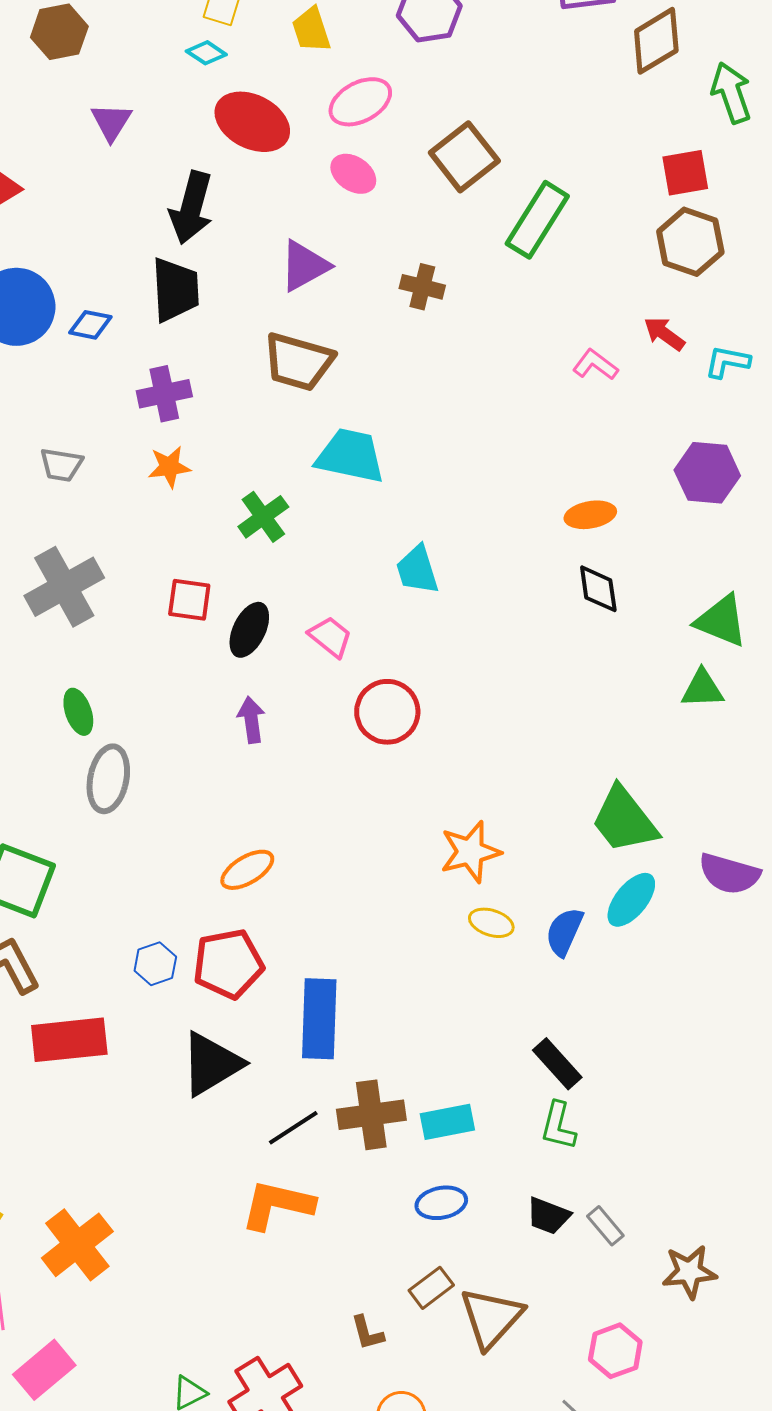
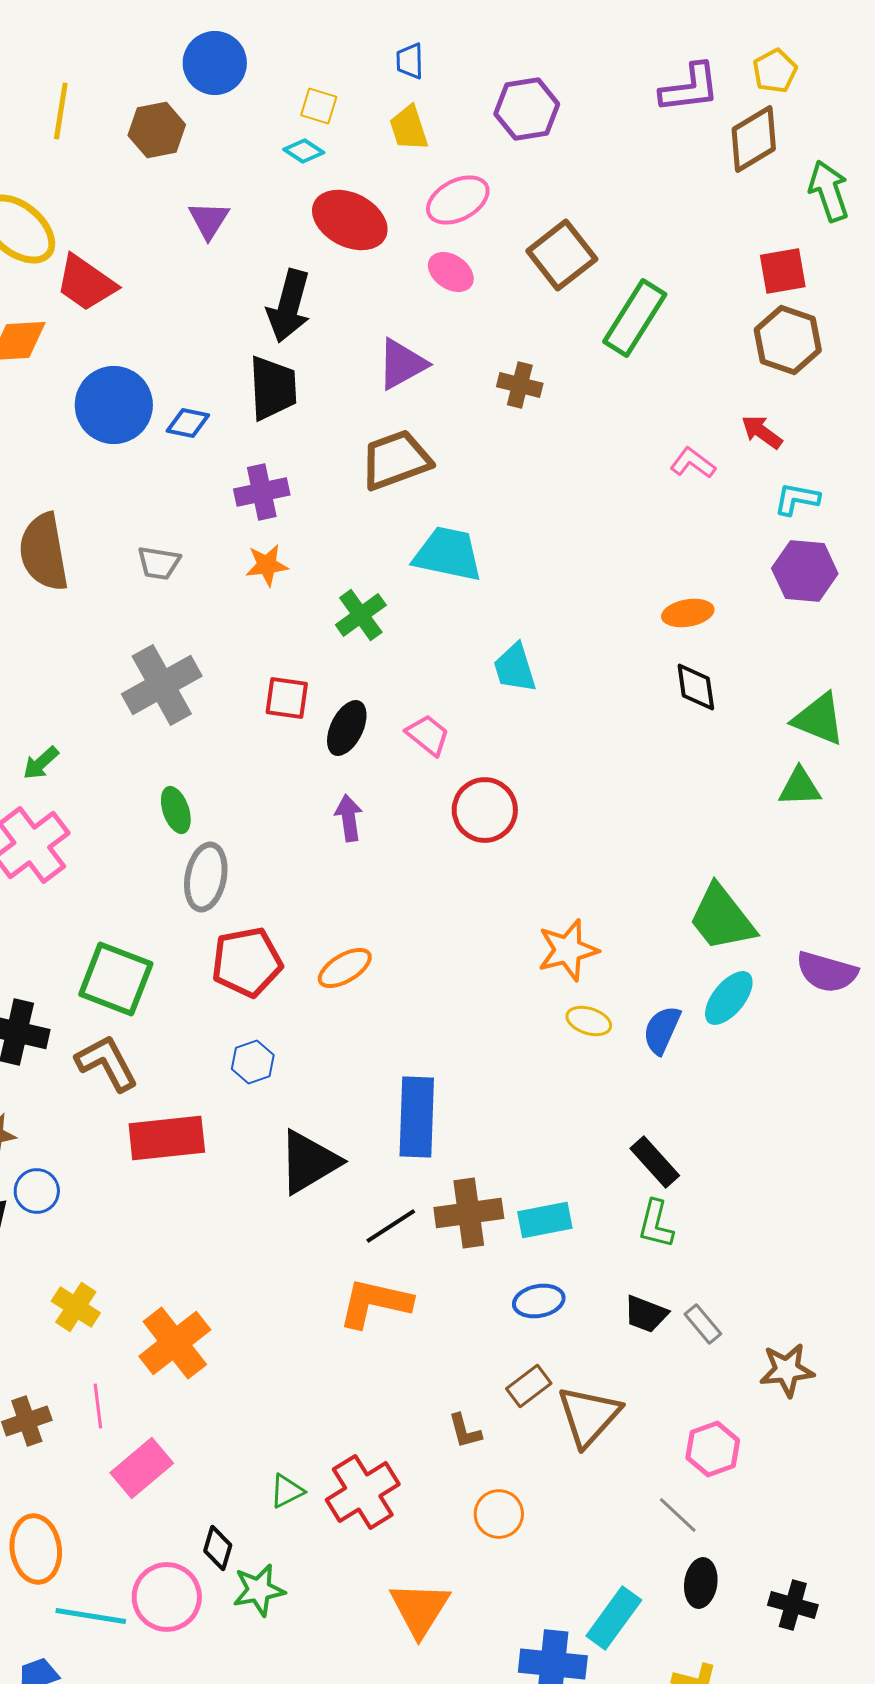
brown trapezoid: (298, 362) -> (396, 460), turned 144
cyan L-shape: (727, 362) -> (797, 499), moved
red pentagon: (228, 964) -> (247, 962), moved

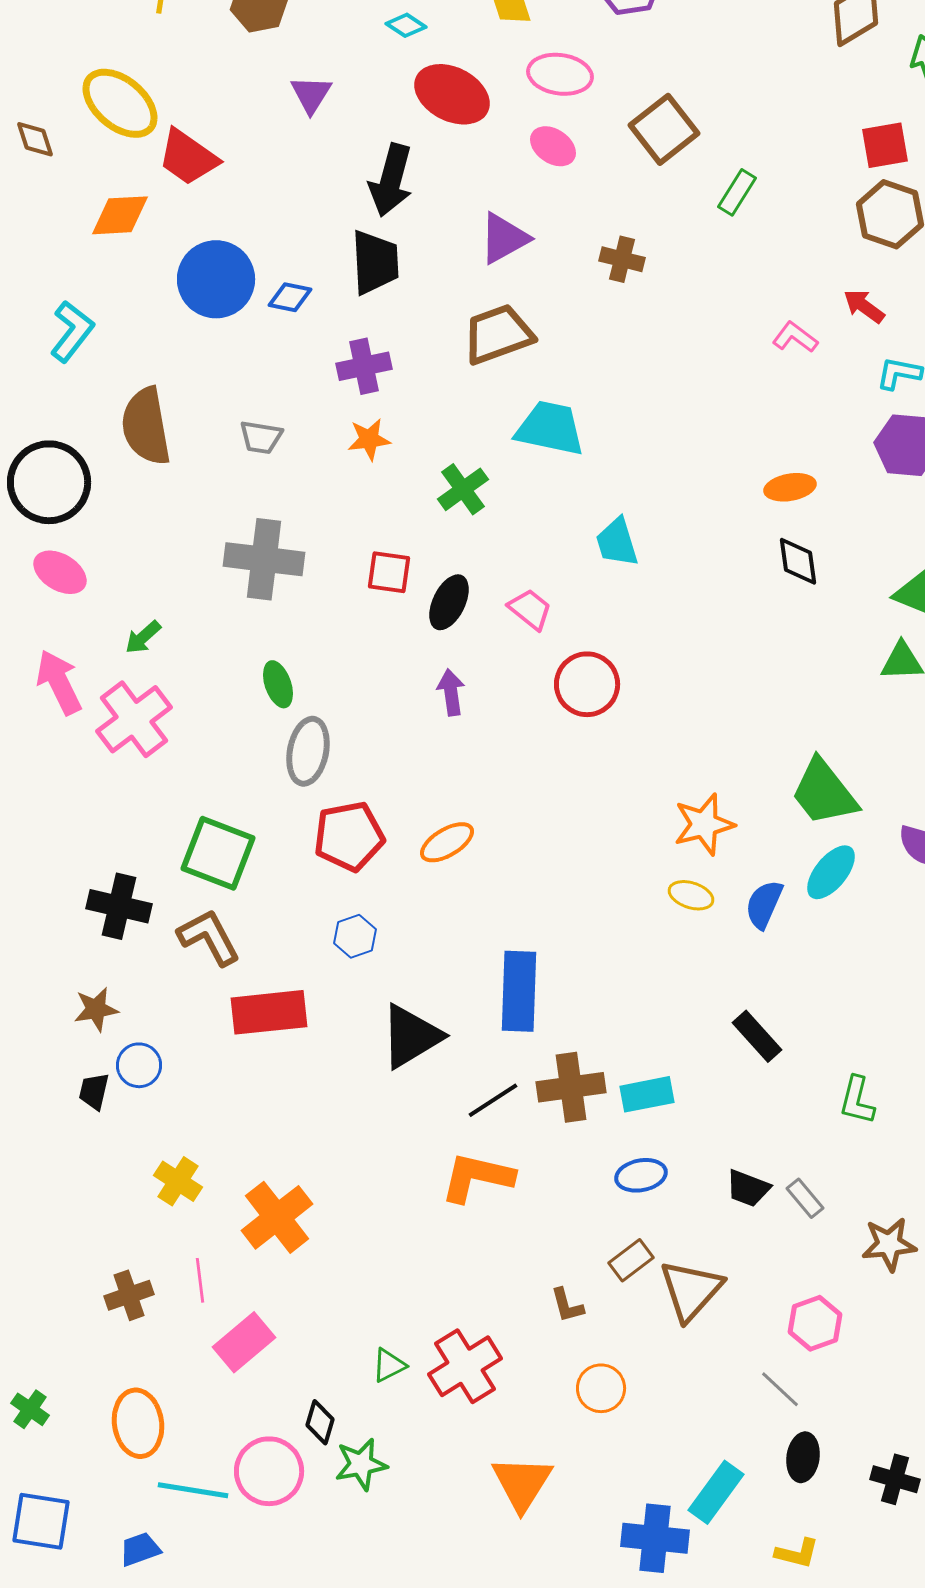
pink ellipse: (458, 200) -> (560, 74), turned 36
green rectangle: (635, 318) -> (737, 192), size x0.6
gray cross: (162, 685) -> (264, 559), turned 36
orange star: (568, 950) -> (704, 824), moved
green L-shape: (656, 1224) -> (857, 1100), moved

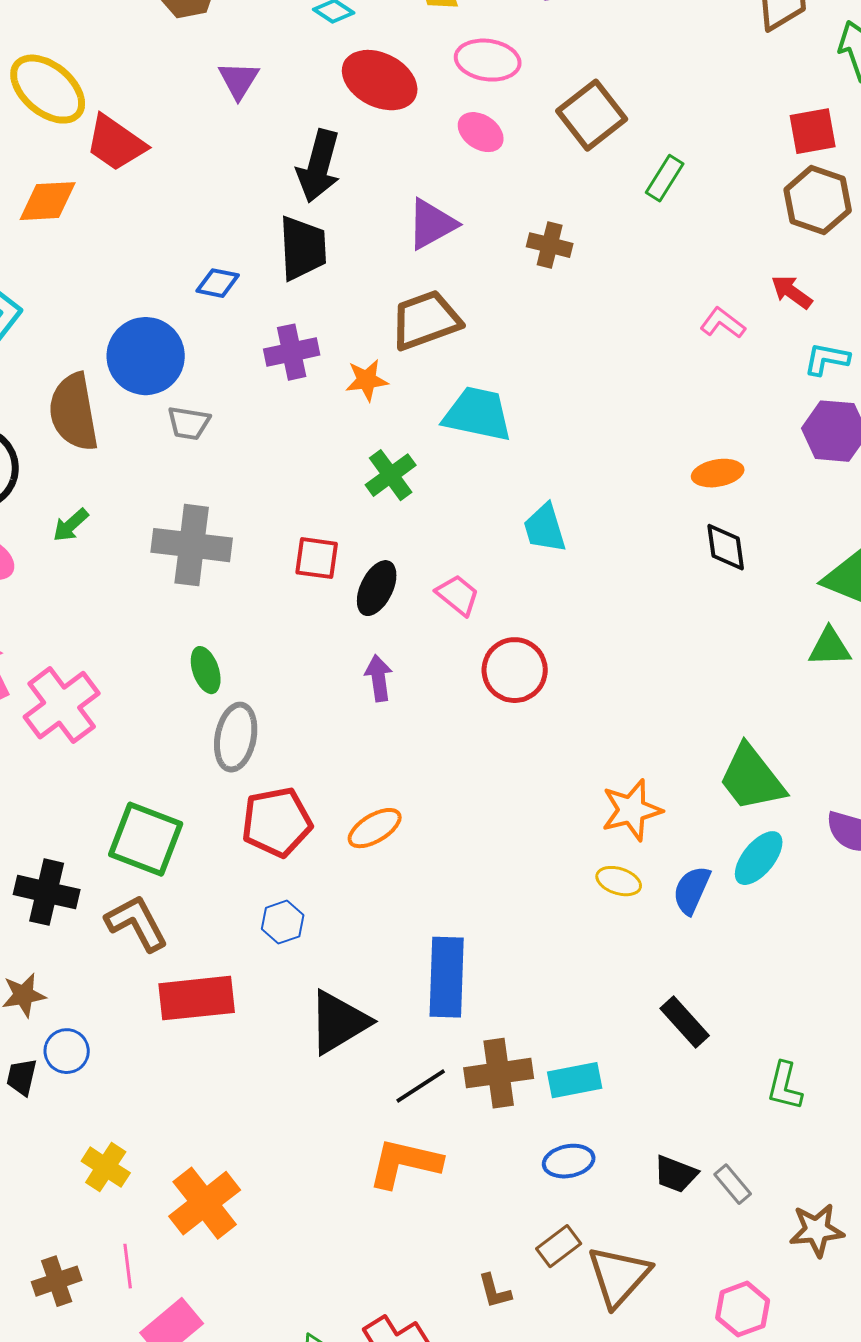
blue circle: (216, 279) -> (146, 356), moved
orange star: (369, 439) -> (367, 380), moved
green arrow: (143, 637) -> (71, 525), moved

